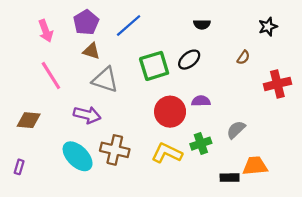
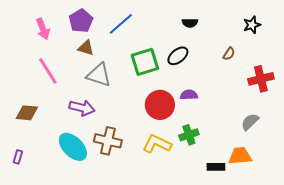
gray semicircle: (236, 130) -> (250, 122), moved

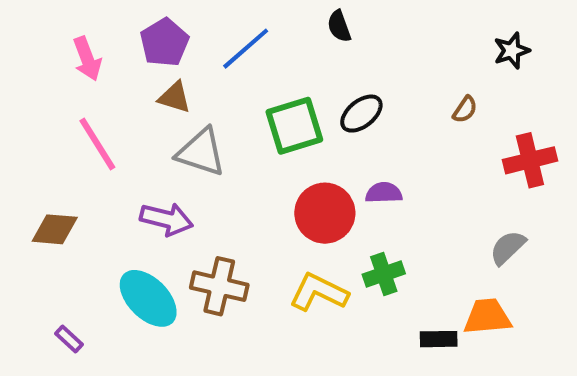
black semicircle: (190, 23) -> (339, 26), moved, turned 70
purple rectangle: (18, 157) -> (69, 339), moved, turned -64

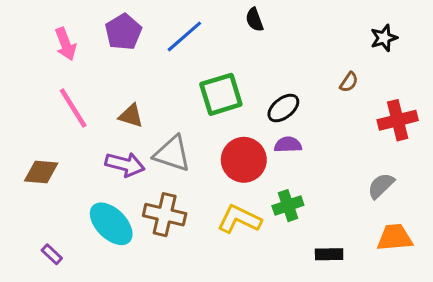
brown triangle: (175, 97) -> (131, 116), moved
black ellipse: (361, 114) -> (283, 108), moved
gray triangle: (201, 152) -> (172, 154), moved
orange trapezoid: (487, 317) -> (395, 238), moved

